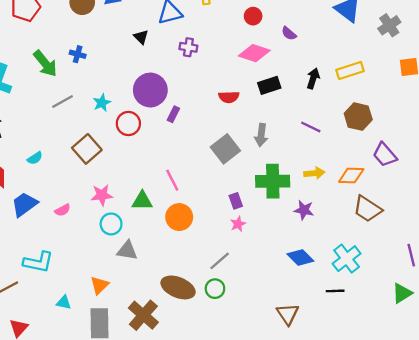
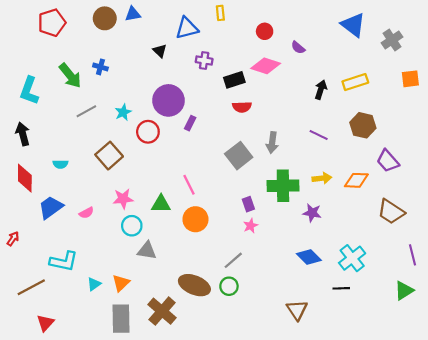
black rectangle: (269, 85) -> (234, 80), moved
cyan semicircle: (35, 158) -> (60, 164), turned 32
brown trapezoid: (367, 209) -> (391, 212), moved
cyan triangle: (64, 302) -> (94, 284), moved, turned -48

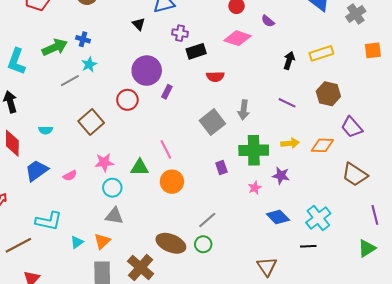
green arrow: (70, 76) -> (55, 47), turned -75
black rectangle: (234, 80) -> (196, 51), moved
cyan star: (123, 112) -> (89, 64), moved
pink star: (251, 226) -> (255, 188), moved
gray triangle: (147, 251) -> (114, 216), moved

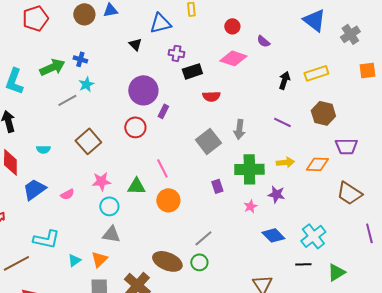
red circle: (127, 100) -> (135, 127), moved
purple trapezoid: (352, 127) -> (346, 146), turned -50
green triangle: (367, 248) -> (336, 272), moved

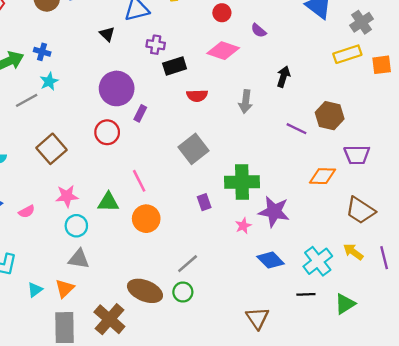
yellow rectangle: (316, 73) -> (347, 54), moved
purple line: (282, 122) -> (296, 129), moved
gray arrow: (239, 129) -> (246, 101), moved
yellow arrow: (285, 162) -> (353, 252), moved, turned -138
purple star: (276, 194) -> (274, 212), size x1.5

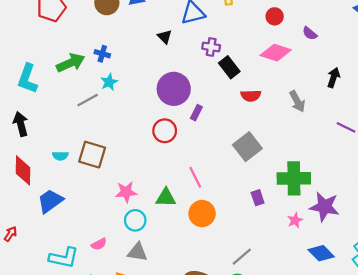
black rectangle: (175, 66) -> (229, 67), turned 70
gray arrow: (246, 101) -> (297, 101), turned -35
brown square: (52, 149) -> (92, 155), moved, turned -32
pink semicircle: (27, 212) -> (99, 244), moved

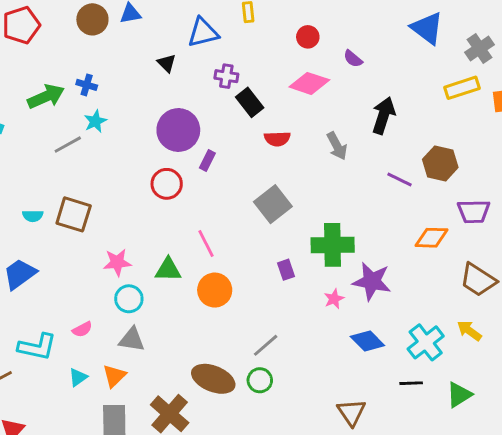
black arrow: (334, 78) -> (383, 115), size x1.4

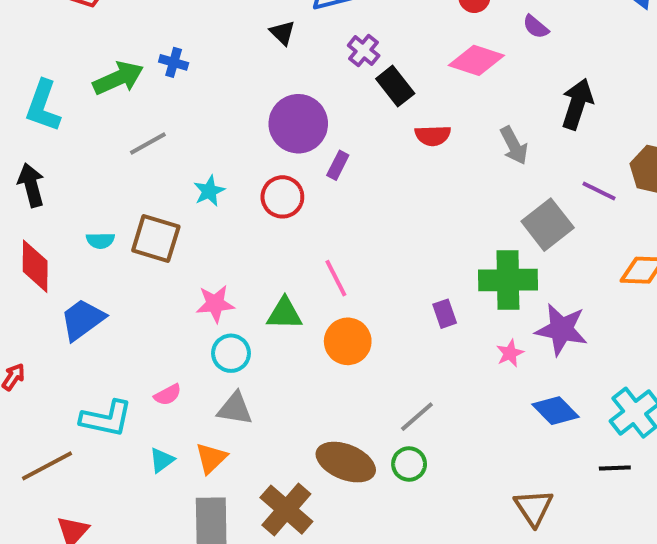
purple cross: (226, 76) -> (364, 51), turned 30
cyan star: (95, 121) -> (209, 191), moved
gray square: (273, 204) -> (548, 225), moved

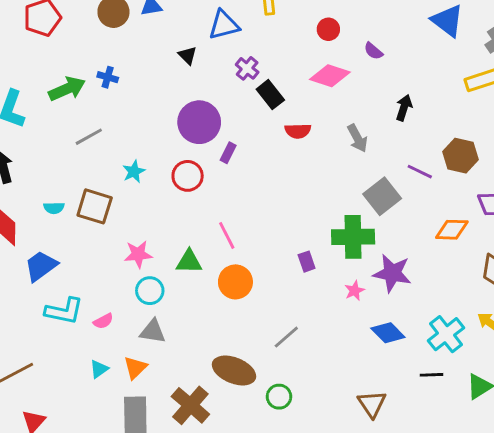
black arrow: (577, 104) -> (404, 108), size x0.7
cyan L-shape: (106, 419) -> (64, 311), moved
green circle: (409, 464) -> (279, 397), moved

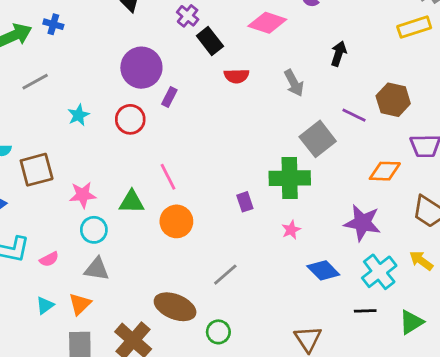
brown square: (95, 206) -> (37, 170), moved, turned -32
purple star: (392, 273) -> (362, 223), moved

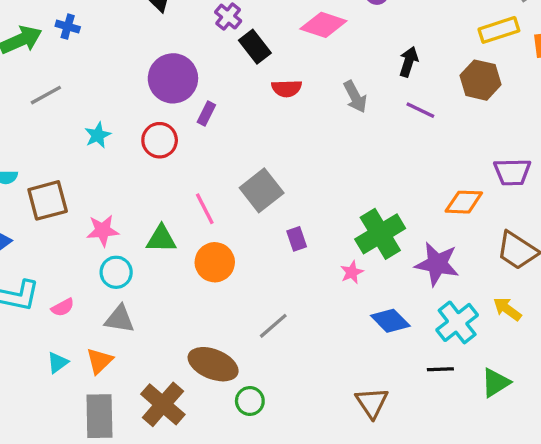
brown hexagon: (393, 100) -> (481, 80), moved
purple line: (354, 115) -> (420, 110), moved
gray square: (318, 139) -> (262, 190), moved
green cross: (290, 178) -> (380, 234), moved, turned -30
green circle: (218, 332) -> (250, 401), moved

